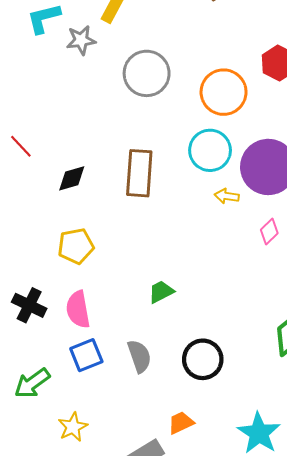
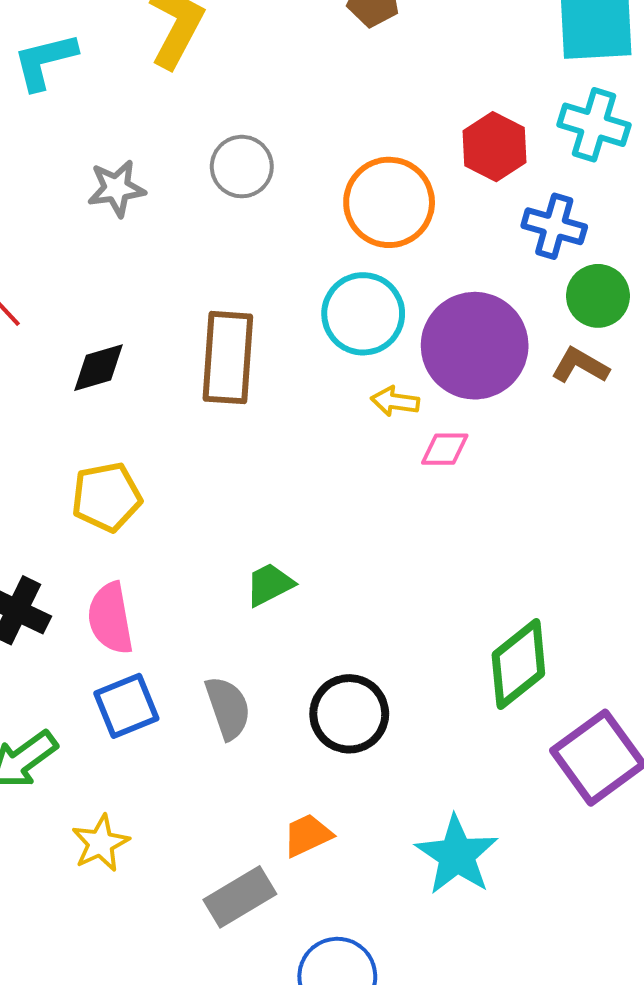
gray star: (81, 40) -> (116, 188), moved
gray circle: (147, 73) -> (242, 167), size x0.7
pink diamond: (269, 231) -> (445, 449), moved, turned 45

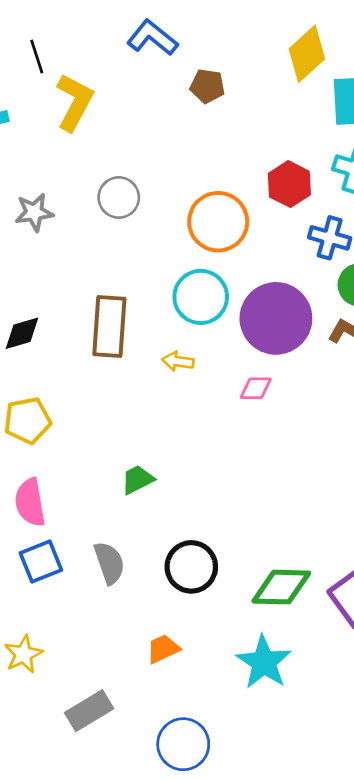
yellow arrow: (395, 401) -> (178, 361), moved
green diamond: (518, 664) -> (281, 587), moved, turned 40
gray rectangle: (240, 897) -> (89, 711), moved

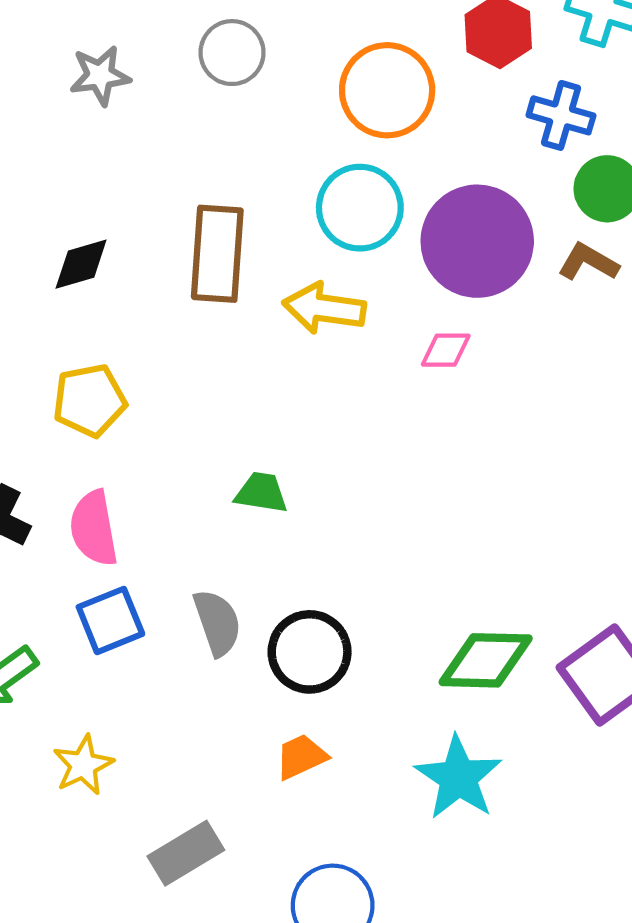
yellow arrow: (178, 361) -> (324, 308), size x1.6
green trapezoid: (138, 480) -> (261, 493), turned 36
black circle: (191, 567) -> (310, 652), moved

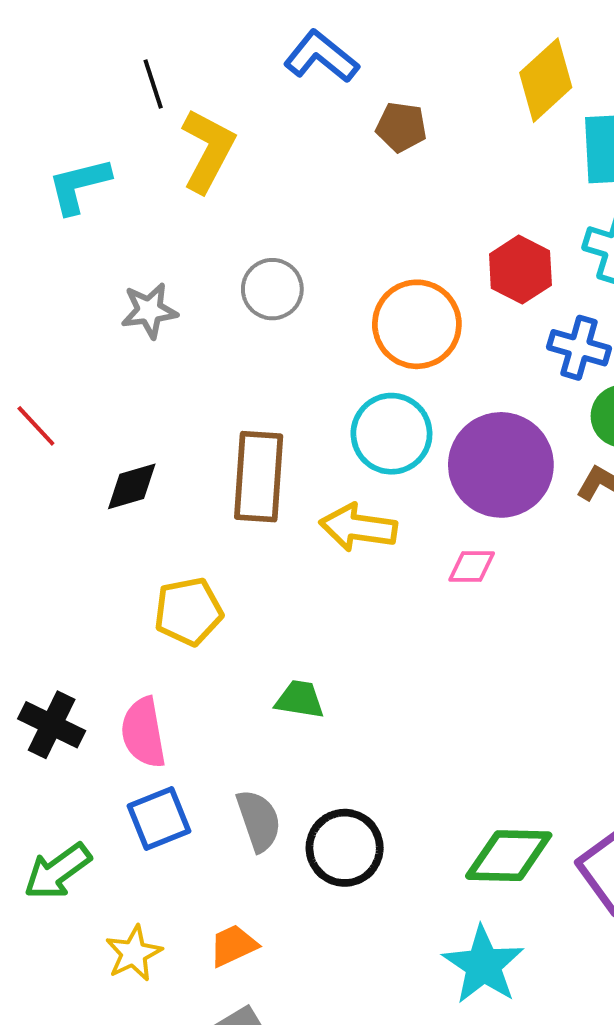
yellow pentagon: (89, 400) -> (188, 611), moved
orange trapezoid: (301, 757) -> (233, 945), moved

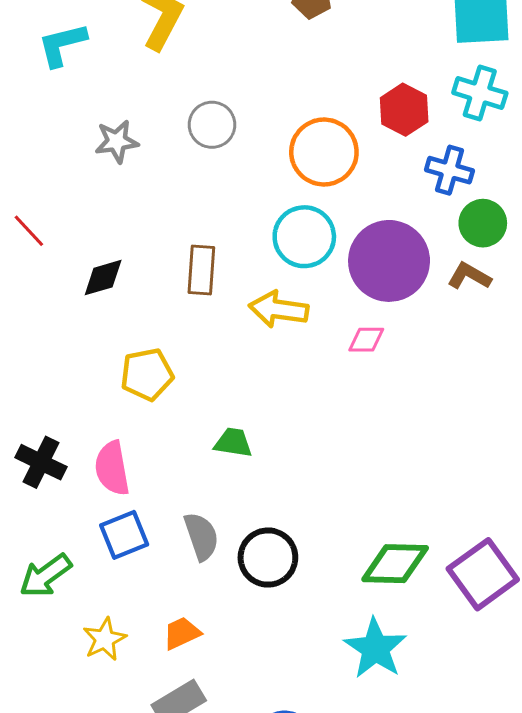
brown rectangle: (259, 477) -> (201, 270), size x0.7

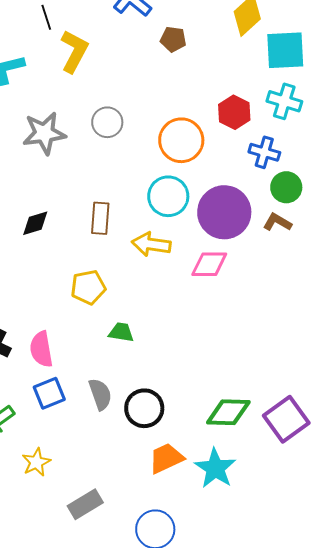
gray star: (117, 141) -> (44, 133), size x1.5
pink diamond: (366, 340) -> (209, 264), size x1.5
yellow pentagon: (147, 374) -> (88, 287), moved
orange trapezoid: (182, 633) -> (166, 458), moved, size x1.4

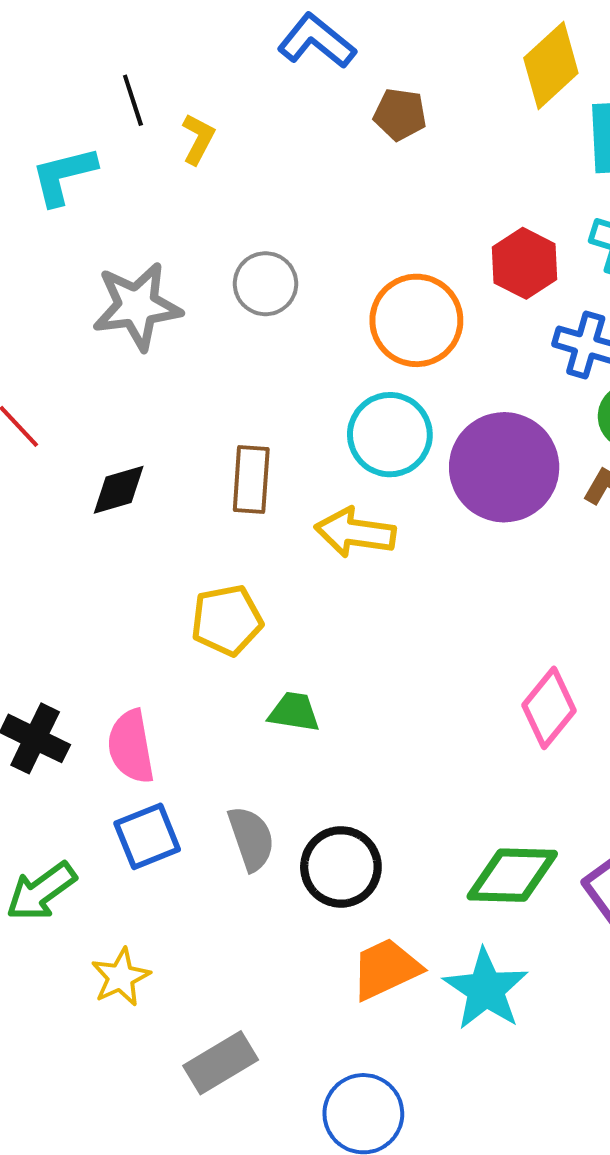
black line: (46, 17) -> (133, 100), moved
yellow L-shape: (74, 51) -> (198, 139), size x0.6
pink diamond: (209, 264) -> (549, 708), moved, turned -51

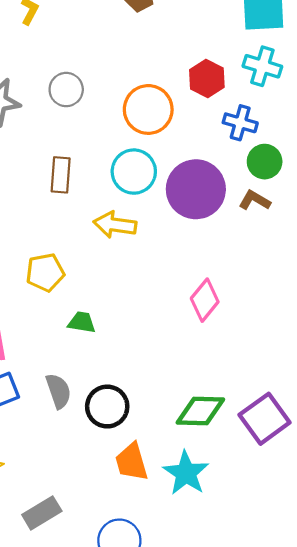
brown rectangle: (251, 479) -> (61, 175), moved
pink diamond: (549, 708) -> (205, 300), moved
orange trapezoid: (386, 969) -> (132, 462), turned -81

